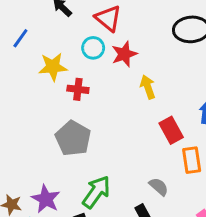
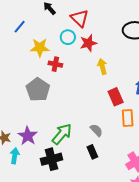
gray pentagon: (73, 138) -> (38, 90), moved
gray semicircle: (159, 187) -> (96, 130), moved

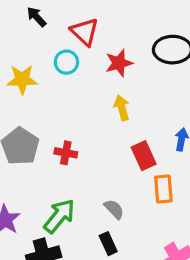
red star: (88, 43) -> (119, 63), moved
red cross: (55, 64) -> (66, 153), moved

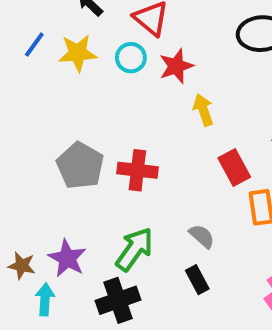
red star: (119, 63) -> (176, 66), moved
yellow star: (22, 79) -> (78, 53), moved
red cross: (66, 153) -> (137, 170), size x1.4

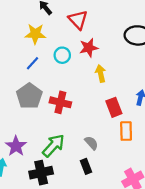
blue line: (34, 45) -> (32, 63), moved
cyan circle: (131, 58) -> (62, 55), moved

